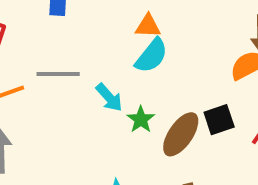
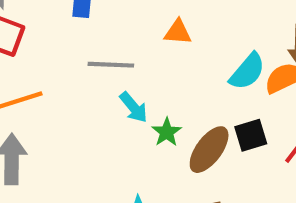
cyan semicircle: (152, 56) -> (247, 72), moved
gray line: (58, 74) -> (111, 65), moved

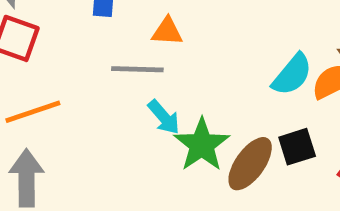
orange triangle: (178, 32) -> (167, 31), moved
green star: (167, 132) -> (202, 145), size x1.6

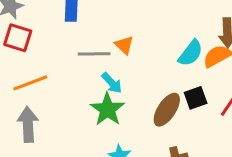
orange triangle: (167, 31) -> (124, 45), moved, turned 42
green star: (202, 145) -> (107, 109), moved

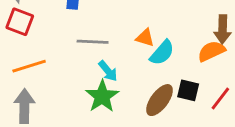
orange triangle: (124, 45) -> (145, 38), moved, turned -30
cyan semicircle: (191, 53) -> (162, 53), moved
black square: (196, 98) -> (188, 90), turned 30

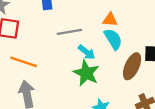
cyan semicircle: (162, 53) -> (113, 39), moved, turned -60
orange line: (29, 66) -> (24, 62), turned 48

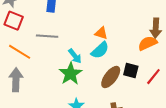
gray line: (69, 32) -> (47, 36), moved
cyan semicircle: (113, 39) -> (100, 50), turned 66

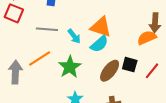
orange triangle: (101, 33) -> (101, 27), size x1.6
orange line: (20, 52) -> (40, 58), moved, turned -65
cyan arrow: (75, 56) -> (74, 36), moved

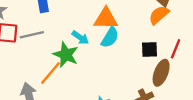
gray line: (47, 29) -> (32, 35), moved
green star: (70, 67) -> (66, 55), moved
brown ellipse: (110, 71) -> (161, 73), moved

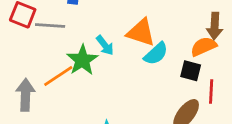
cyan semicircle: (110, 37) -> (156, 54), moved
black square: (149, 49) -> (191, 71), moved
red line: (176, 49) -> (211, 91), turned -36

